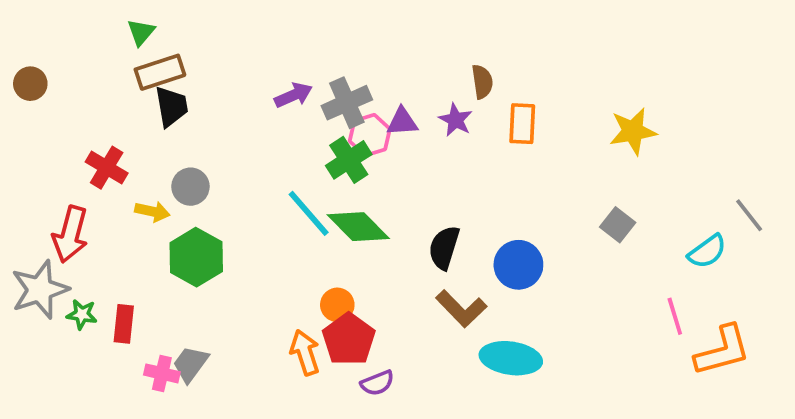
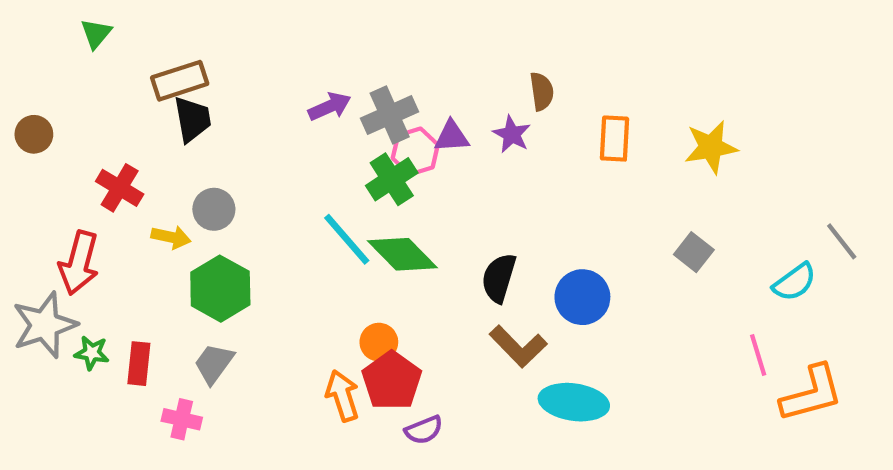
green triangle: (141, 32) -> (96, 34), moved
brown circle: (30, 84) -> (34, 134), moved
orange rectangle: (522, 124) -> (615, 139), moved
gray trapezoid: (190, 364) -> (214, 364), moved

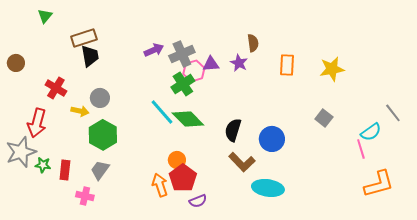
pink line: (758, 355) -> (361, 149), moved

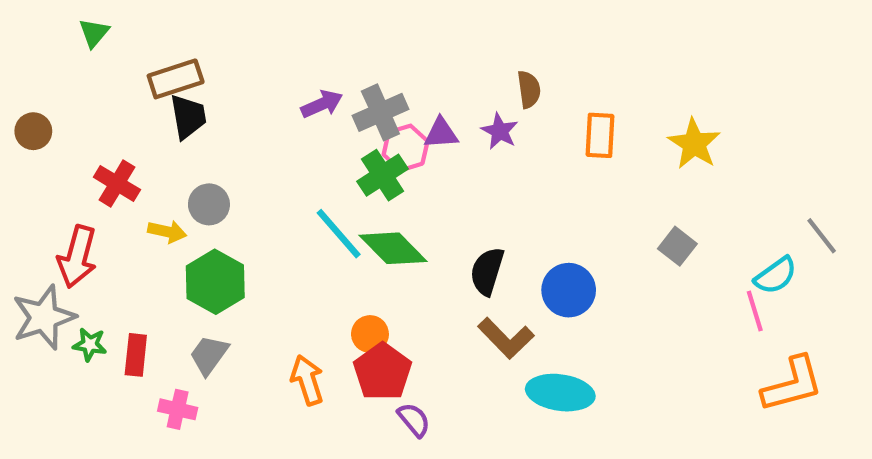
yellow star: (332, 69) -> (694, 144), turned -30
orange arrow: (160, 185) -> (307, 380), moved
purple semicircle: (198, 201) -> (414, 420), turned -108

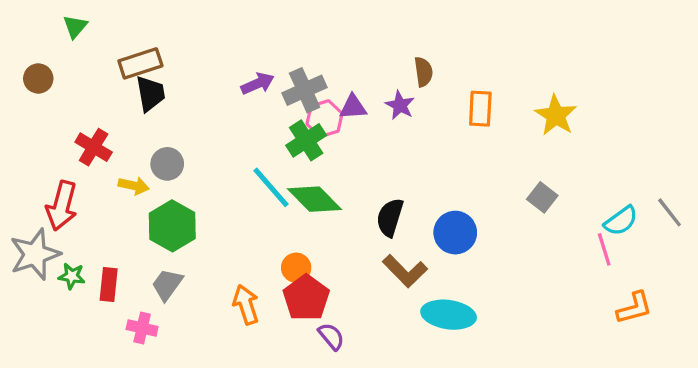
brown circle: (33, 131) -> (38, 78), moved
gray line: (822, 236) -> (670, 212), moved
orange L-shape: (792, 384) -> (634, 308), size x0.7

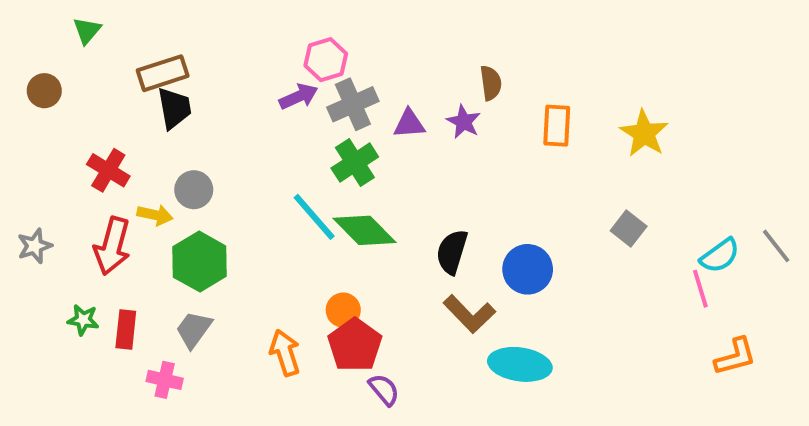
pink hexagon: (325, 119) -> (326, 60), moved
red arrow: (62, 206) -> (112, 246), moved
gray star: (35, 254) -> (35, 246), moved, size x0.6

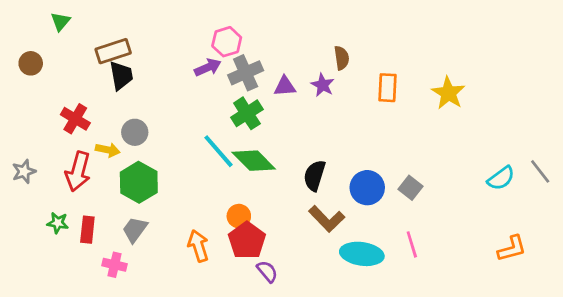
gray square: (629, 229) -> (410, 188), moved
pink line: (700, 289) -> (412, 244), moved

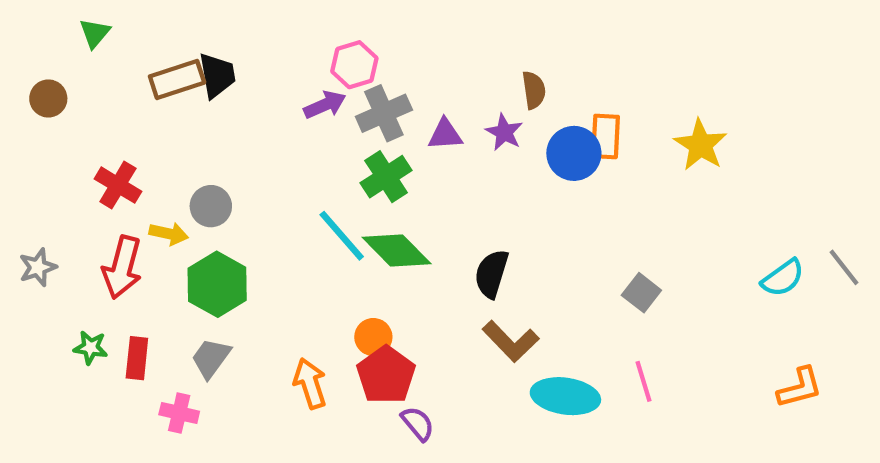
black trapezoid: (121, 76) -> (217, 75), moved
blue circle: (367, 188) -> (574, 153), moved

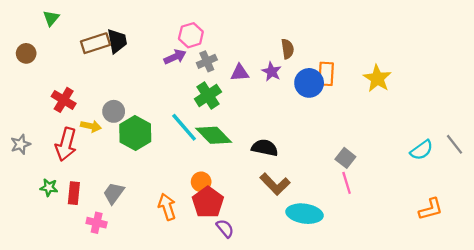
gray cross: (384, 113) -> (207, 61), size x0.7
black semicircle: (492, 274) -> (265, 148), turned 85
green hexagon: (217, 284) -> (135, 133), moved
pink line: (644, 381) -> (347, 183), moved

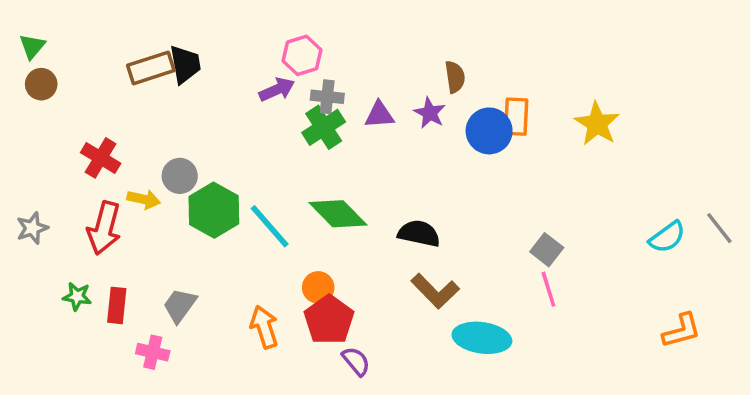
green triangle: (51, 18) -> (32, 46), moved
gray cross: (207, 61) -> (327, 97), turned 30
green cross: (208, 95) -> (324, 127), moved
cyan line: (184, 127) -> (270, 226), moved

